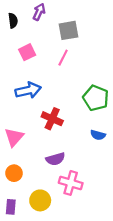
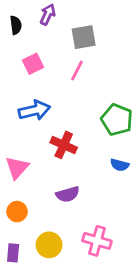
pink cross: (71, 183) -> (97, 241), moved

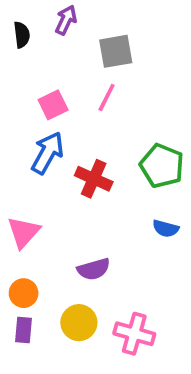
pink square: (33, 64) -> (53, 105), moved
blue arrow: (34, 110) -> (48, 153), turned -48
red cross: (64, 145) -> (94, 179), moved
yellow circle: (49, 245) -> (79, 323), moved
purple rectangle: (13, 253) -> (24, 330), moved

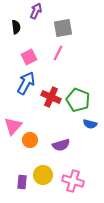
black semicircle: (22, 35) -> (16, 27), moved
green pentagon: (162, 166) -> (78, 100), moved
purple semicircle: (94, 269) -> (61, 145), moved
orange circle: (24, 293) -> (30, 140), moved
purple rectangle: (24, 330) -> (22, 182), moved

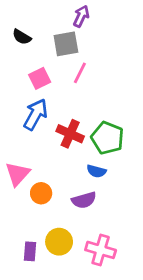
purple arrow: (36, 11) -> (81, 16), moved
black semicircle: (16, 27) -> (22, 37), turned 128
gray square: (63, 28) -> (66, 44), moved
blue semicircle: (90, 124) -> (96, 171), moved

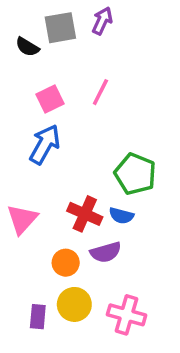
gray square: (66, 44) -> (60, 28), moved
red cross: (70, 134) -> (85, 214), moved
orange circle: (41, 193) -> (66, 263), moved

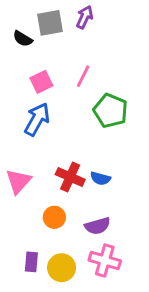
green pentagon: (135, 174) -> (111, 111), moved
purple semicircle: (106, 252) -> (98, 226), moved
yellow circle: (74, 304) -> (62, 268), moved

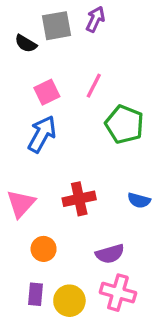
red cross: (70, 177) -> (79, 199), turned -36
blue semicircle: (100, 178) -> (139, 200), moved
orange circle: (54, 217) -> (44, 249), moved

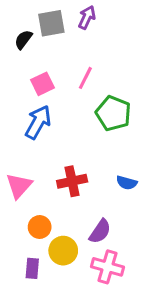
black semicircle: (26, 43) -> (23, 40), turned 96
purple semicircle: (110, 254) -> (100, 231), turned -40
yellow circle: (69, 301) -> (63, 251), moved

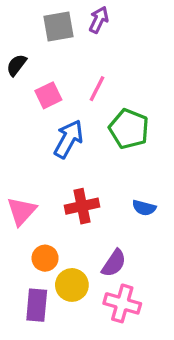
black semicircle: (23, 40) -> (16, 65), moved
blue arrow: (38, 122) -> (69, 139), moved
purple rectangle: (32, 268) -> (37, 305), size x1.4

